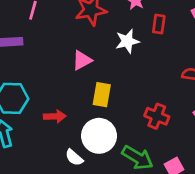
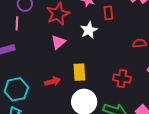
pink triangle: (82, 60) -> (58, 42), moved
red arrow: (55, 116) -> (53, 82), moved

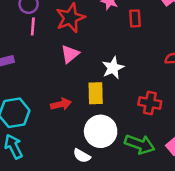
pink line: (17, 23) -> (33, 27), moved
white star: (89, 30) -> (113, 68), moved

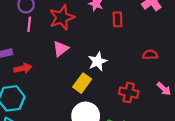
yellow rectangle: (96, 93) -> (82, 83), turned 36
red arrow: (61, 104) -> (23, 68), moved

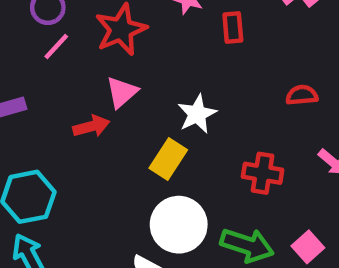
pink line: (29, 24) -> (56, 47), turned 40
red arrow: (23, 68) -> (91, 126), moved

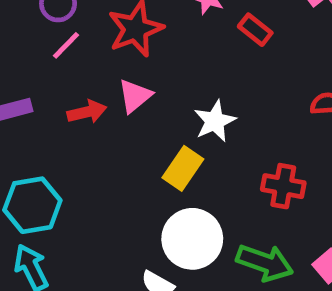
red rectangle: (233, 28) -> (255, 30), turned -48
red arrow: (91, 126) -> (87, 112), moved

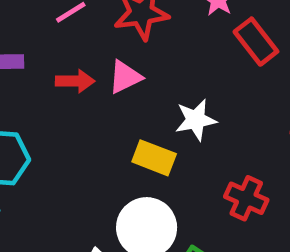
red rectangle: (255, 30) -> (256, 42), size x1.4
yellow rectangle: (183, 168) -> (154, 158), turned 63

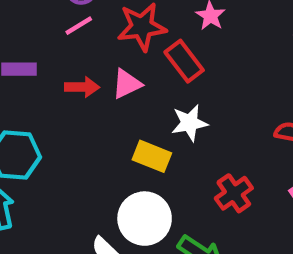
red rectangle: (256, 42) -> (184, 61), moved
red cross: (246, 198) -> (234, 193), turned 30

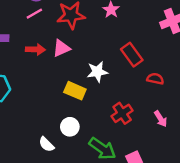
red rectangle: (184, 61) -> (132, 55), moved
white circle: (145, 219) -> (70, 127), size x0.6

